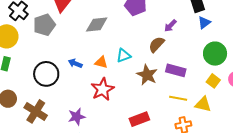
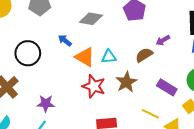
orange triangle: (101, 62) -> (85, 57), size x1.5
blue arrow: (75, 63) -> (65, 40), moved
purple rectangle: (176, 70) -> (167, 87), moved
red star: (102, 89) -> (94, 86), moved, turned 30

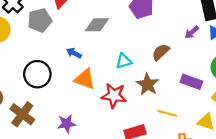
purple arrow: (163, 40) -> (192, 32), moved
orange triangle: (85, 57) -> (85, 79), moved
yellow line: (150, 114) -> (167, 113), moved

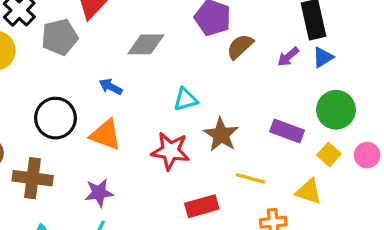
brown semicircle: (161, 52) -> (240, 47), moved
orange triangle: (85, 79) -> (106, 135), moved
brown cross: (22, 114) -> (33, 178), turned -30

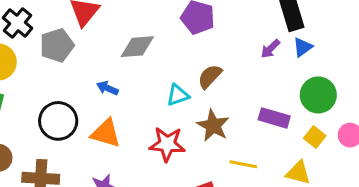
brown semicircle: (240, 47) -> (210, 76), moved

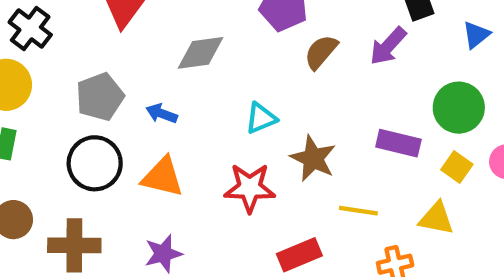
gray pentagon: (57, 45) -> (100, 97), moved
blue triangle: (303, 47) -> (476, 35), moved
purple arrow: (270, 49) -> (388, 46), size x1.4
brown semicircle: (210, 76) -> (321, 52), moved

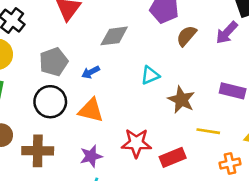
blue arrow: (162, 114) -> (91, 72), turned -48
red star: (250, 188) -> (136, 143), moved

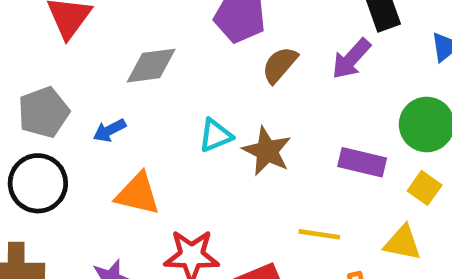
brown star: (181, 100) -> (267, 151), moved
orange triangle: (91, 110) -> (138, 194), moved

